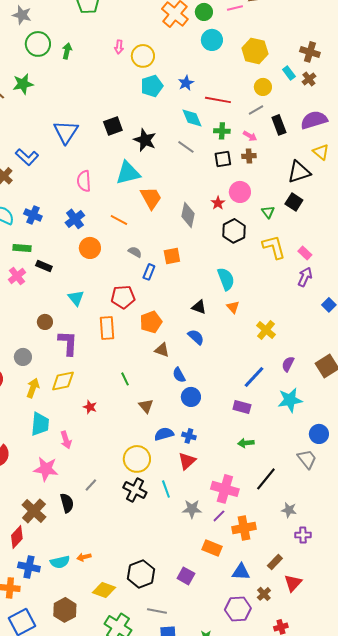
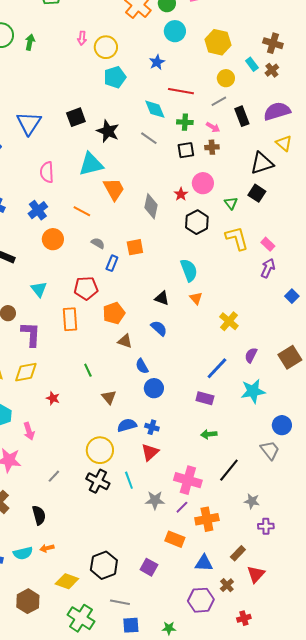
blue star: (186, 83) -> (157, 62), moved
black semicircle: (67, 503) -> (39, 515), moved

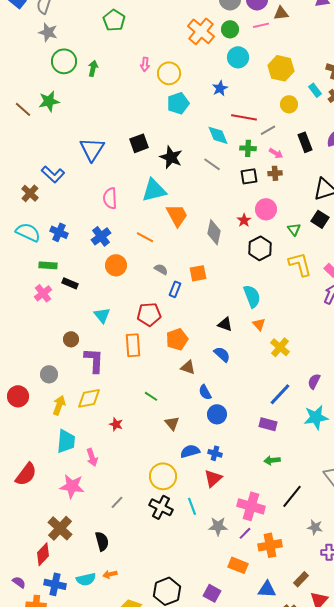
gray line: (219, 101) -> (268, 130), moved
yellow cross: (229, 321) -> (280, 347), moved
green line: (88, 370) -> (151, 396), turned -32

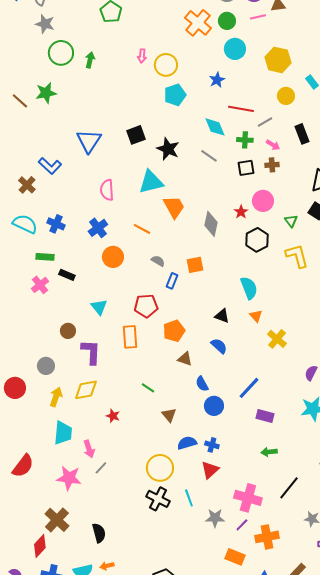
blue line: (280, 394) -> (249, 388), moved
gray line: (117, 502) -> (101, 468), moved

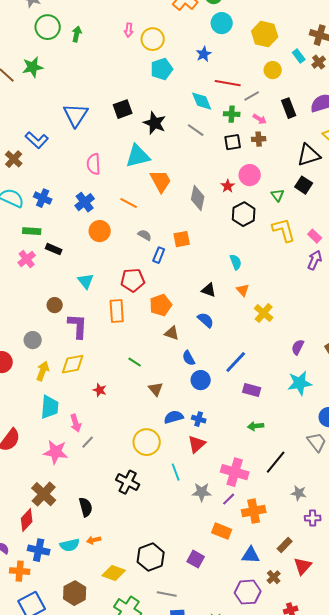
cyan semicircle: (249, 288) -> (236, 262), size x0.7
black cross: (158, 499) -> (128, 482), moved

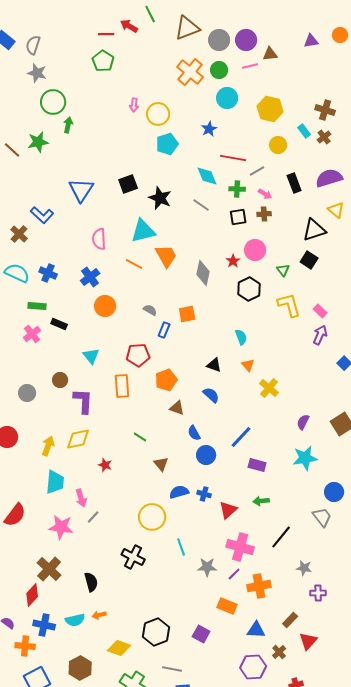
green arrow: (77, 34) -> (68, 125), moved
orange line: (129, 203) -> (134, 264), moved
gray circle: (33, 340) -> (27, 393), moved
red triangle: (197, 444) -> (228, 510), moved

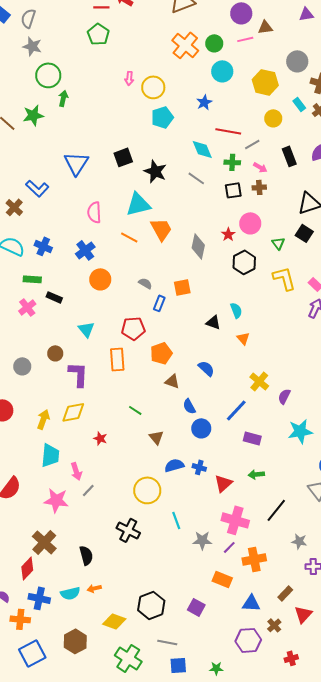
gray circle: (219, 40) -> (297, 61), moved
black triangle: (214, 365) -> (213, 322), moved
yellow cross: (269, 388) -> (259, 381), moved
purple semicircle: (303, 422) -> (284, 396), moved

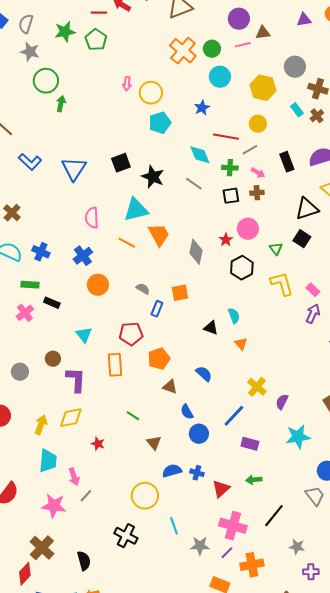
green star: (33, 115) -> (65, 32), moved
yellow circle: (273, 118) -> (258, 124), moved
blue L-shape: (37, 188) -> (30, 162), moved

